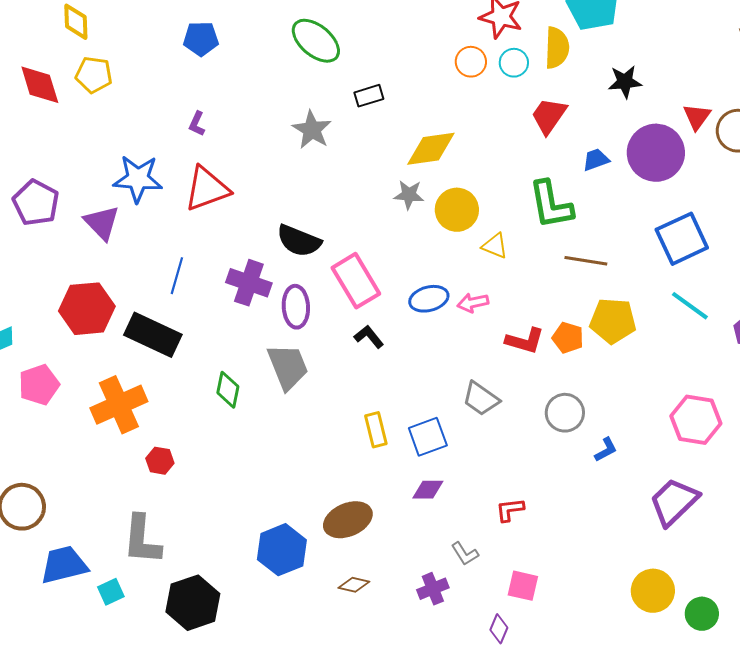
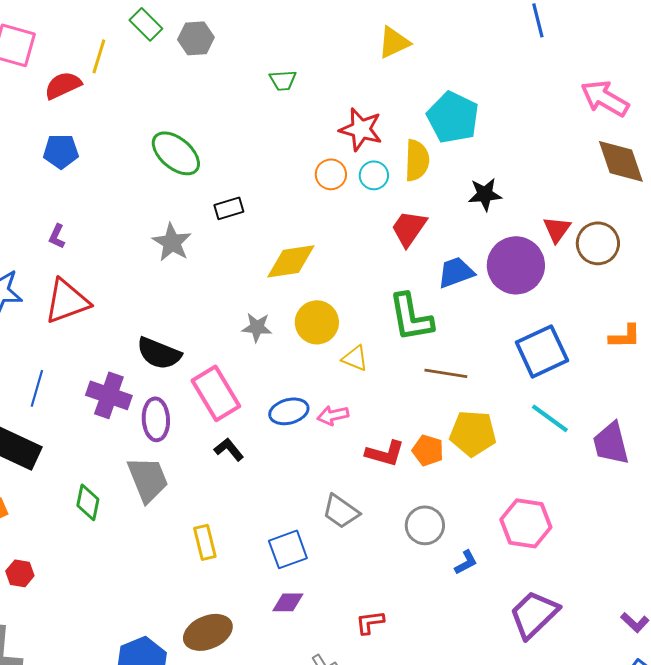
blue trapezoid: (596, 160) -> (456, 272), size x1.4
gray star: (409, 195) -> (257, 327), moved
pink hexagon: (696, 420) -> (526, 523), moved
yellow rectangle: (376, 430) -> (205, 542), moved

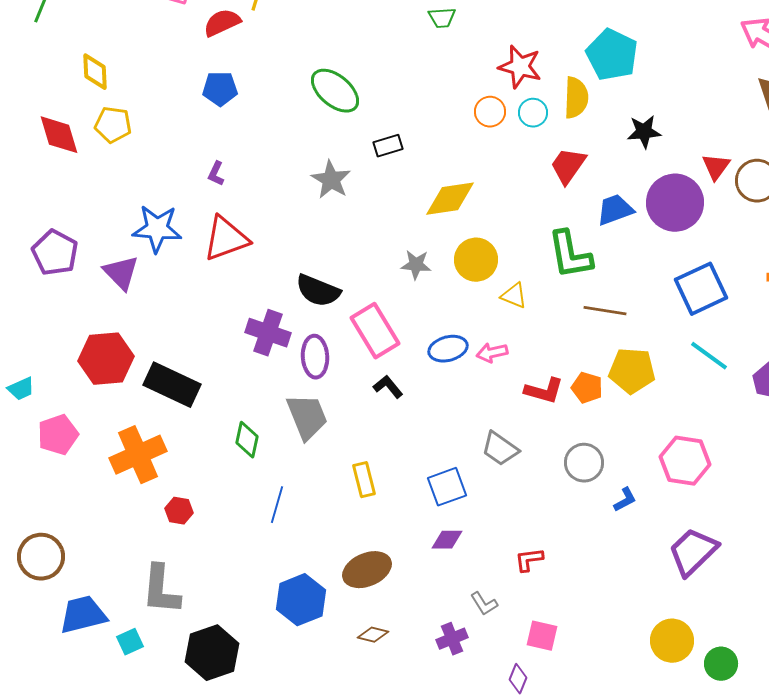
blue line: (37, 388) -> (277, 505), moved

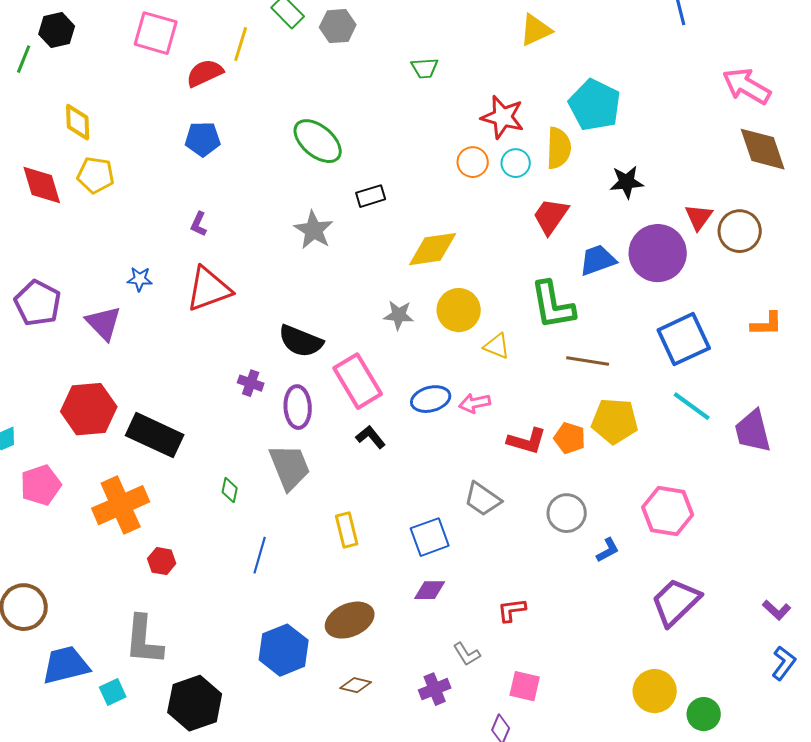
blue star: (157, 229) -> (140, 279), size x0.5
purple cross: (268, 333) -> (251, 383), size x0.6
green diamond: (247, 440) -> (230, 490), size x0.7

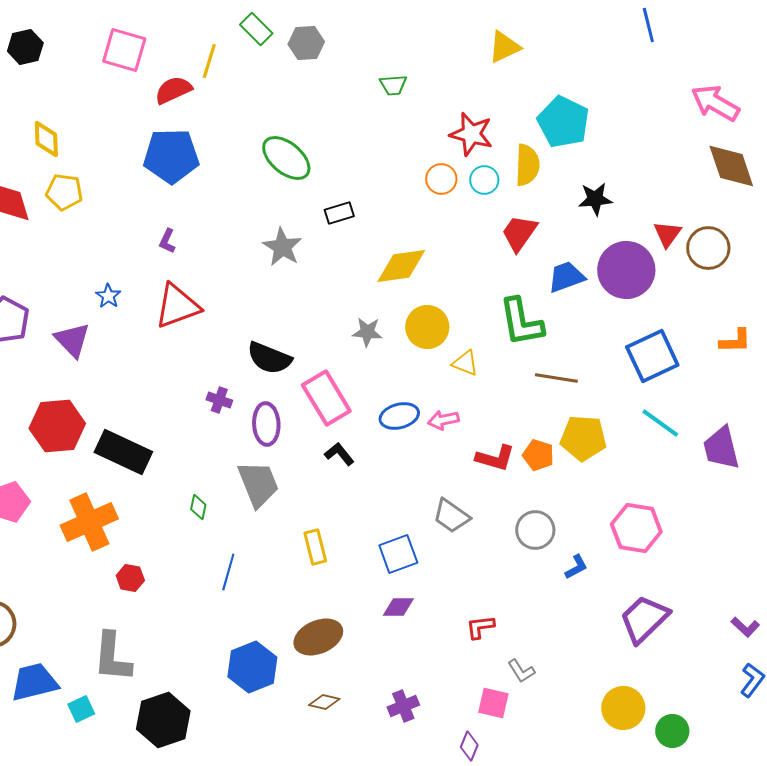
blue pentagon: (203, 139) -> (171, 156), size x1.6
blue star: (140, 279) -> (108, 296), turned 30
gray L-shape: (467, 654) -> (521, 671), moved

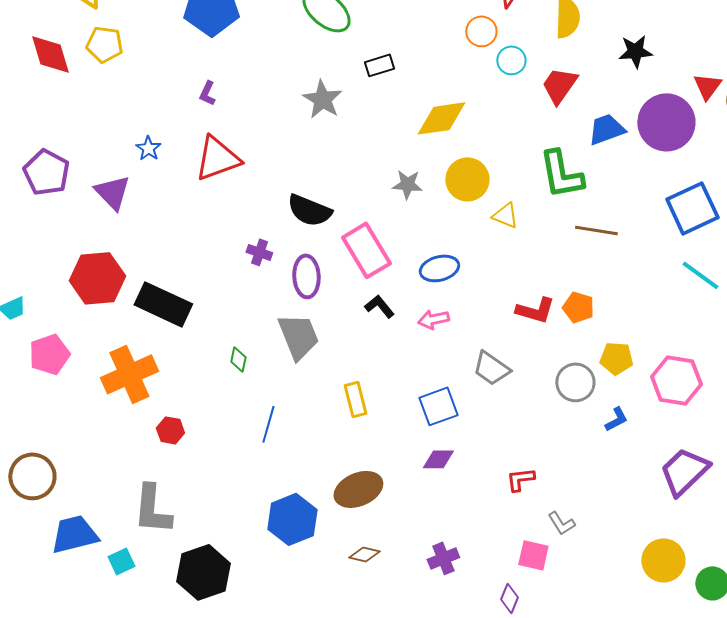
cyan circle: (484, 180) -> (511, 60), moved
pink arrow: (443, 420) -> (433, 319), moved
yellow pentagon: (583, 438) -> (616, 358), moved, size x0.7

